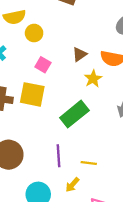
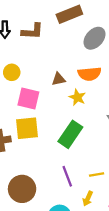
brown triangle: (80, 54) -> (59, 79), turned 40
pink square: (43, 65) -> (28, 98), size x1.5

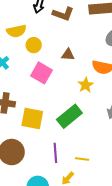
brown triangle: (59, 79) -> (68, 55), moved
yellow square: (27, 128) -> (32, 118), moved

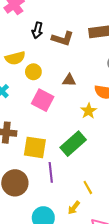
purple line: (55, 153) -> (51, 172), moved
yellow line: (82, 159) -> (88, 187), turned 56

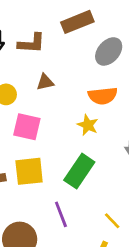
brown triangle: (69, 80) -> (45, 82), moved
yellow square: (35, 147) -> (29, 171), moved

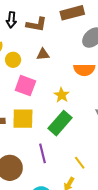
yellow star: (88, 125) -> (62, 95), moved

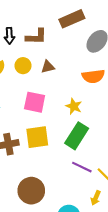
yellow circle: (13, 60) -> (23, 66), moved
purple line: (43, 153) -> (82, 167), moved, turned -42

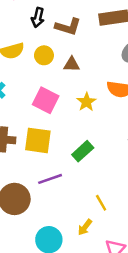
yellow star: (74, 106) -> (86, 102), moved
green rectangle: (77, 136) -> (83, 151), size x0.7
purple line: (82, 167) -> (50, 179), moved, turned -60

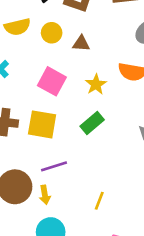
green rectangle: (83, 151) -> (92, 123), moved
yellow line: (101, 203) -> (99, 201), moved, turned 49
yellow arrow: (85, 227) -> (45, 195), moved, turned -49

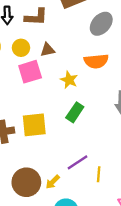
pink square: (52, 81) -> (30, 72), moved, turned -30
purple line: (54, 166) -> (77, 162), moved
yellow arrow: (45, 195) -> (53, 182), turned 70

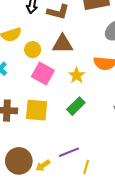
yellow circle: (21, 48) -> (33, 50), moved
brown triangle: (48, 50) -> (63, 44), size x1.5
pink square: (30, 72) -> (43, 73), moved, turned 35

